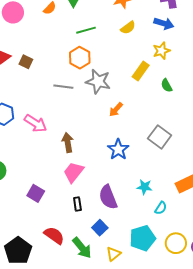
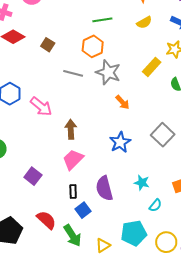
brown square: (26, 62) -> (48, 45), moved
orange arrow: (116, 110) -> (122, 102), turned -91
blue square: (100, 228) -> (83, 210), moved

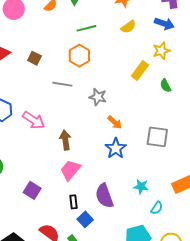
gray star: (108, 72) -> (98, 97), moved, size x0.7
orange arrow: (122, 102) -> (115, 122), moved
gray square: (163, 135) -> (157, 137), turned -30

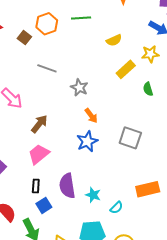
yellow semicircle: (128, 27) -> (114, 40), moved
orange hexagon: (79, 56) -> (47, 24), moved
brown arrow: (65, 140) -> (39, 124), turned 36
cyan star: (141, 187) -> (93, 195), moved

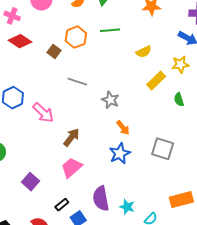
black rectangle: (36, 186) -> (62, 205), moved, turned 48

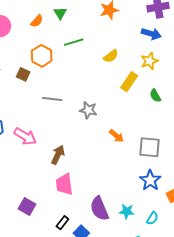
orange arrow: (123, 128) -> (116, 136), moved
blue star: (120, 154) -> (150, 180), moved
pink trapezoid: (72, 168) -> (64, 184), turned -45

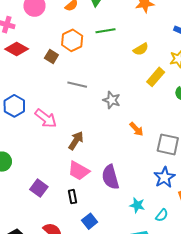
pink trapezoid: (64, 184) -> (79, 171), turned -60
purple semicircle: (99, 209) -> (110, 177), moved
black rectangle: (62, 223) -> (73, 197), moved, turned -56

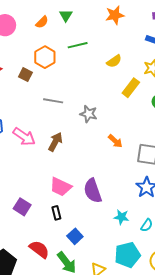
brown arrow: (76, 141) -> (55, 142), moved

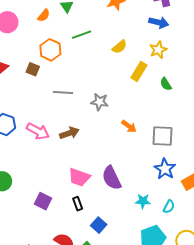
brown arrow: (55, 142) -> (69, 133), turned 48

